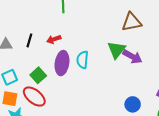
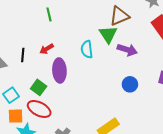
green triangle: (116, 50) -> (108, 34), moved
cyan semicircle: (82, 60) -> (87, 49), moved
blue circle: (133, 104) -> (130, 84), moved

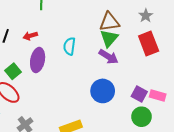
green triangle: (108, 34) -> (109, 38), moved
blue circle: (130, 84) -> (103, 91), size x1.5

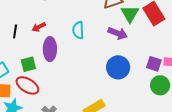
green triangle: (109, 38) -> (130, 14), moved
green square: (13, 71) -> (28, 64), turned 35

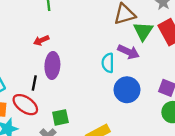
cyan semicircle: (78, 30) -> (108, 63), moved
black line: (15, 31) -> (34, 83), moved
green square: (28, 64) -> (60, 117), moved

